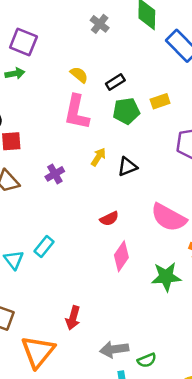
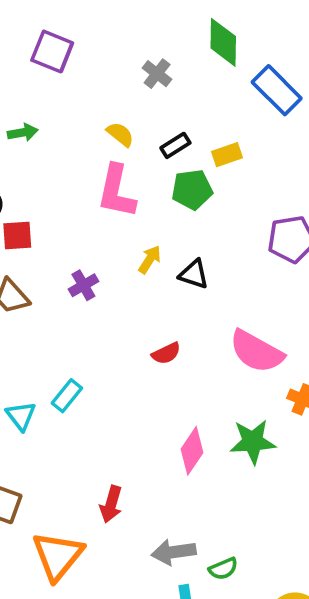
gray cross: (100, 24) -> (157, 74), moved
purple square: (23, 42) -> (52, 52), moved
yellow rectangle: (160, 101) -> (227, 155), moved
black triangle: (127, 167) -> (194, 274), turned 40
pink diamond: (121, 256) -> (192, 451), moved

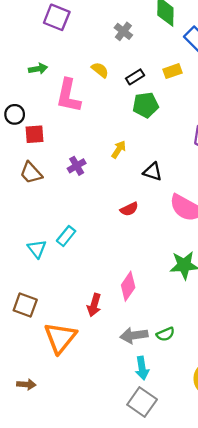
yellow rectangle: (227, 155) -> (172, 71), moved
pink L-shape: (117, 191) -> (68, 96), moved
black triangle: (194, 274) -> (153, 172), moved
pink diamond: (192, 451) -> (128, 286), moved
green semicircle: (223, 569) -> (165, 334), moved

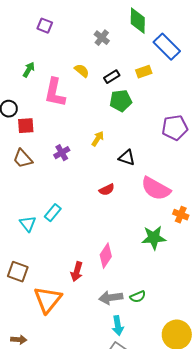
purple square: (57, 17) -> (45, 26), size x0.7
green arrow: (38, 69) -> (29, 70), turned -49

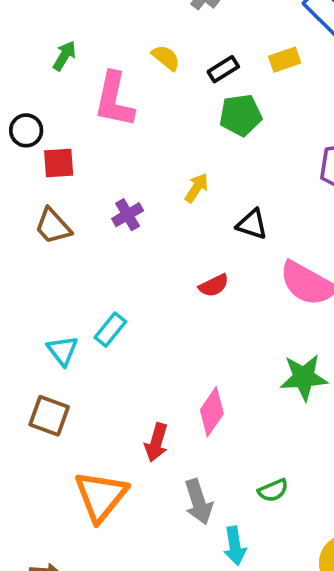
brown square: (18, 272) -> (49, 416), moved
gray arrow: (111, 298) -> (198, 502), moved, turned -100

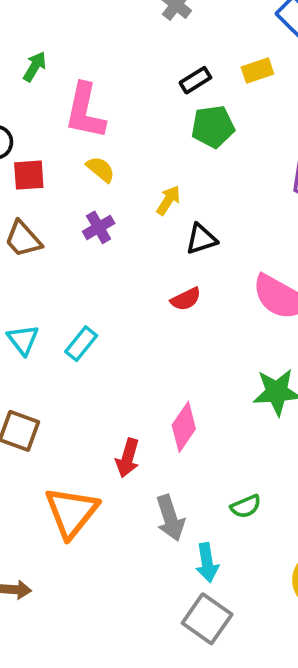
yellow semicircle: (166, 58) -> (101, 169), moved
black triangle: (252, 224) -> (201, 239), moved, turned -36
cyan triangle: (63, 351) -> (23, 340), moved

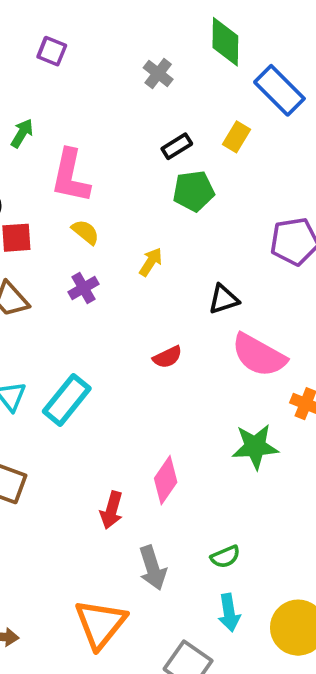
yellow rectangle: (257, 71) -> (237, 137), turned -40
black triangle: (201, 239) -> (223, 299), moved
cyan rectangle: (81, 344) -> (67, 400), size x1.5
orange triangle: (71, 512) -> (100, 624), moved
cyan arrow: (207, 563) -> (229, 613), moved

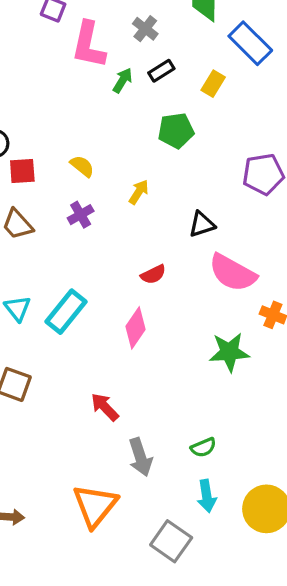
green arrow: (22, 133) -> (123, 80), moved
black rectangle: (177, 146) -> (161, 71), moved
pink L-shape: (70, 176) -> (89, 45), moved
pink diamond: (166, 480) -> (136, 328), moved
red arrow: (112, 510) -> (105, 407), turned 120

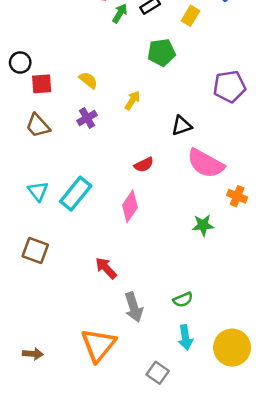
green star: (229, 352) -> (203, 225), size x0.7
gray square: (171, 541) -> (158, 373), size x0.7

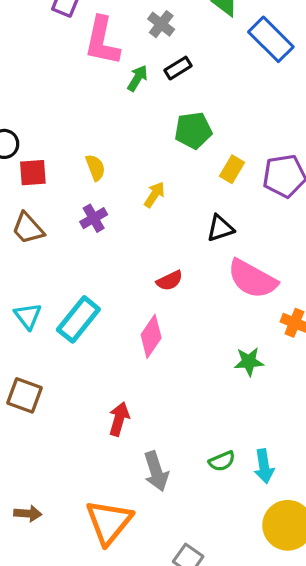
yellow rectangle: (190, 16) -> (232, 169), moved
yellow semicircle: (88, 80) -> (95, 168), turned 30
red arrow: (106, 268) -> (119, 419), turned 60
cyan arrow: (185, 337) -> (264, 466), moved
brown arrow: (33, 354) -> (28, 513), moved

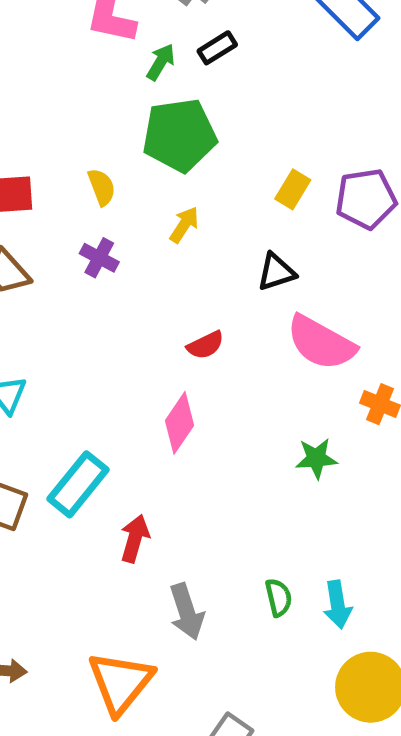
green pentagon: (193, 130) -> (180, 135), moved, size x1.4
purple cross: (94, 218) -> (99, 258), turned -32
cyan rectangle: (78, 319) -> (78, 484), moved
green semicircle: (222, 461) -> (279, 598), turned -80

